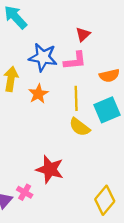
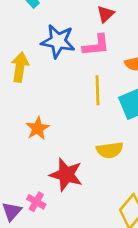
orange star: (38, 94) -> (38, 128), moved
yellow semicircle: (80, 127) -> (110, 150), moved, turned -45

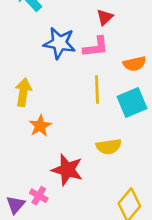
yellow arrow: (20, 67) -> (23, 92), moved

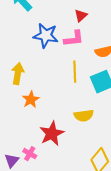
red star: (67, 170) -> (52, 134), turned 30

